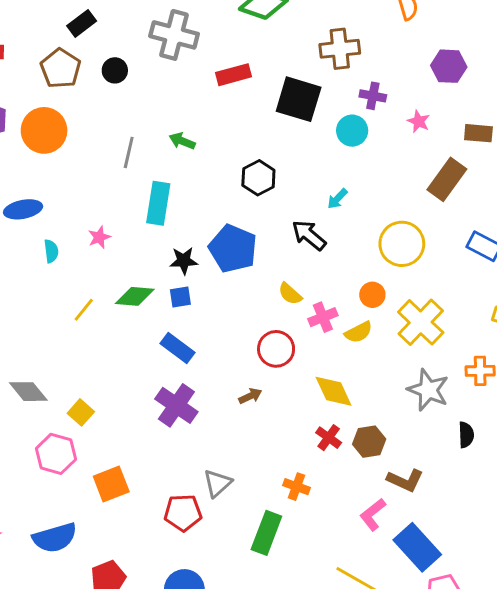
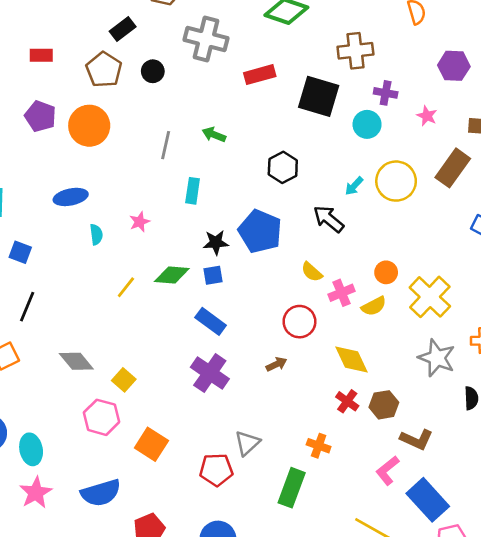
cyan rectangle: (158, 203) -> (193, 191), size x0.7
yellow circle: (402, 244) -> (396, 181), moved
orange square: (111, 484) -> (151, 444), turned -36

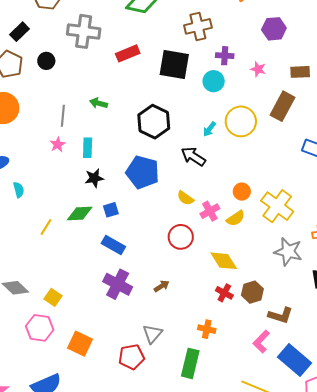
black hexagon: (283, 167) -> (154, 122), size x1.4
pink star: (140, 222) -> (58, 144), moved
black star: (216, 243) -> (94, 178), moved
brown arrow: (276, 364) -> (162, 286), moved

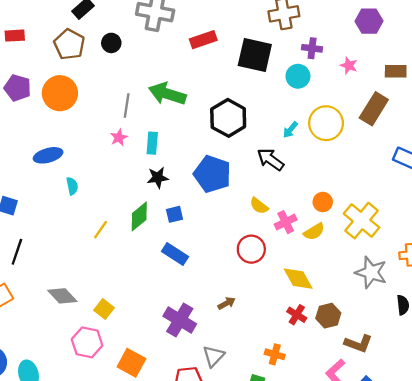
green arrow: (99, 103) -> (167, 94), size x1.8
green diamond: (80, 213) -> (139, 216), turned -40
purple cross: (118, 284) -> (180, 320), moved

